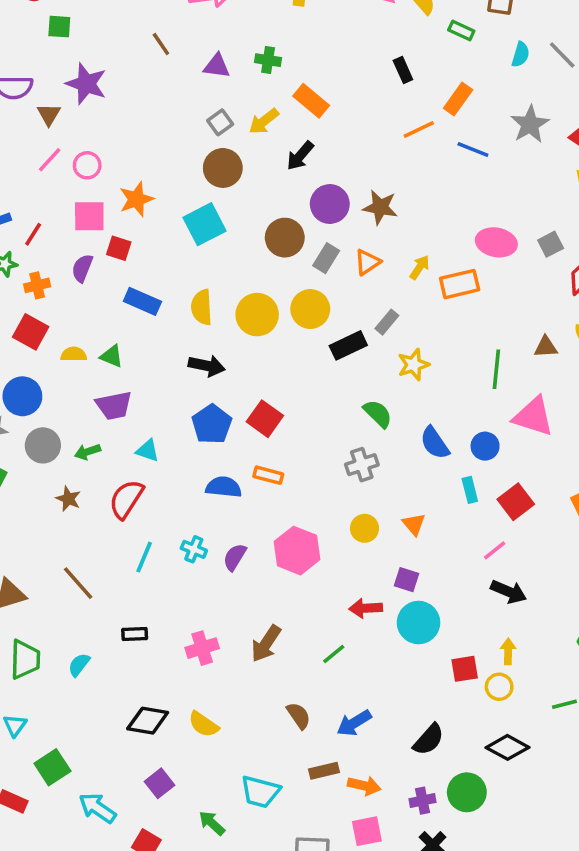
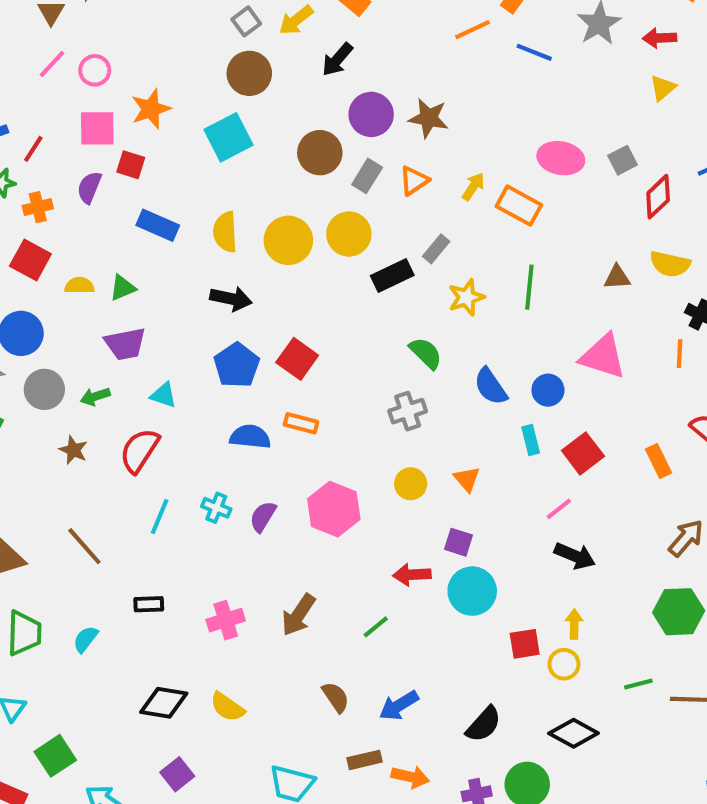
orange rectangle: (460, 284) -> (519, 206), turned 42
green triangle: (112, 356) -> (123, 288), turned -45
green line: (496, 369) -> (529, 287), moved

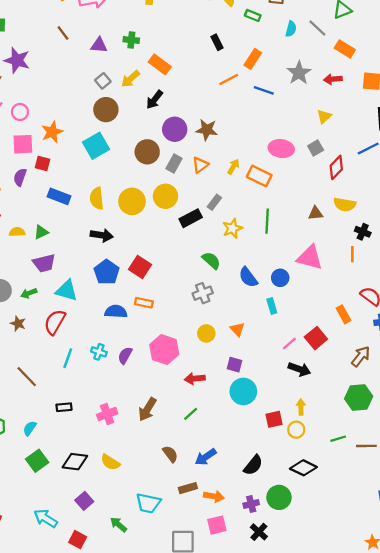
yellow triangle: (663, 88) -> (324, 116), moved
cyan triangle: (164, 395) -> (67, 291), size x1.5
red square: (583, 453) -> (316, 338), moved
red arrow: (412, 575) -> (195, 379), moved
green square: (55, 756) -> (37, 461), moved

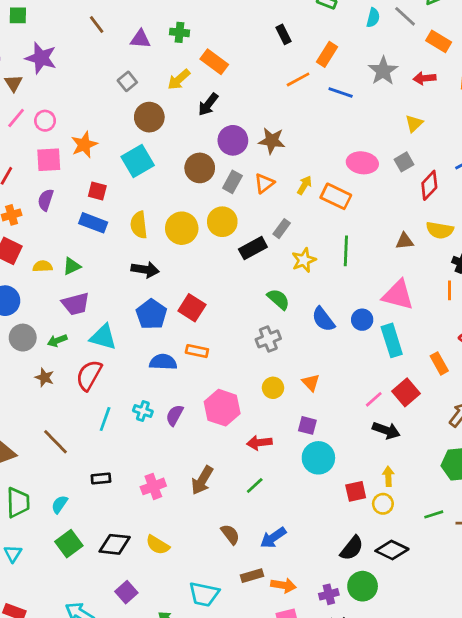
gray square: (103, 81) -> (127, 81), moved
red square: (42, 163) -> (97, 191), moved
cyan rectangle: (272, 306) -> (392, 340), moved, size x1.6
black semicircle: (253, 465) -> (352, 548), moved

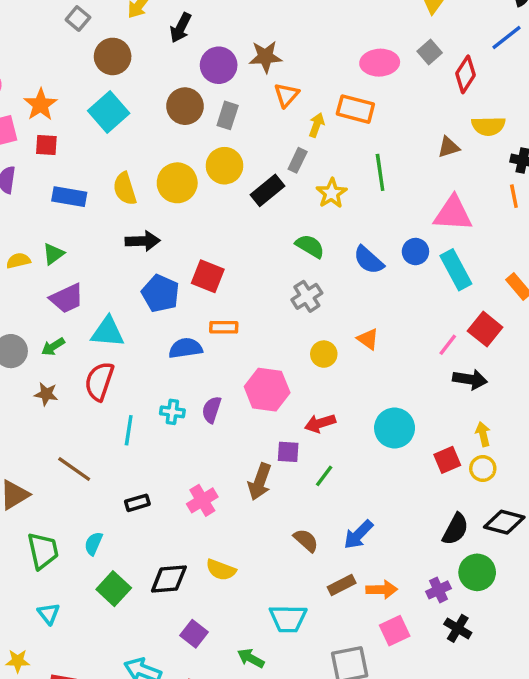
orange triangle: (264, 183) -> (286, 95), moved
yellow arrow: (304, 185) -> (317, 125), moved
red square: (97, 191) -> (46, 145), moved
purple square: (307, 425) -> (288, 452), moved

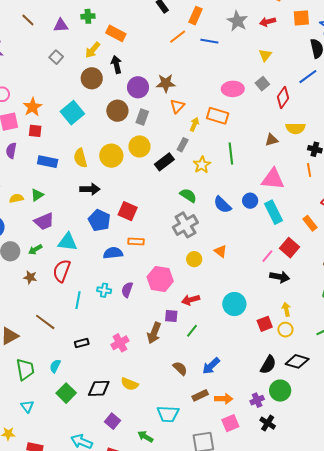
black arrow: (181, 28) -> (116, 65), turned 138
brown circle: (113, 56) -> (92, 78), moved
gray cross: (307, 296) -> (185, 225), size x1.4

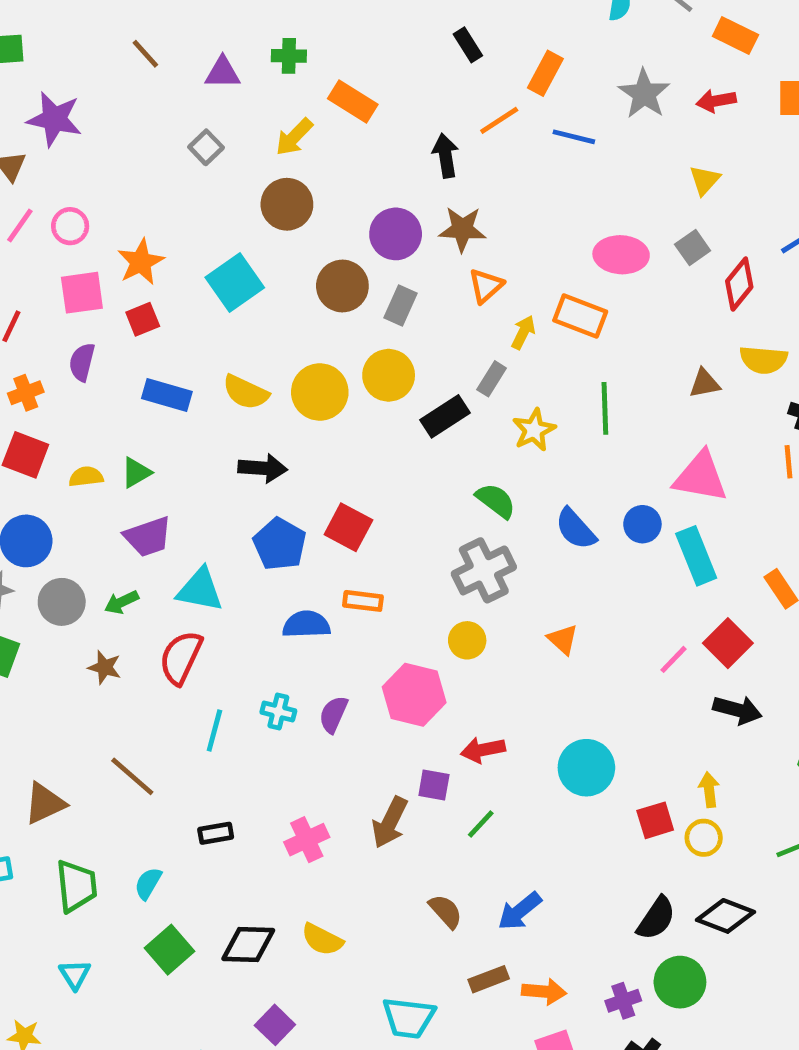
black arrow: (116, 65) -> (445, 156), moved
red square: (35, 131) -> (143, 319), turned -32
yellow semicircle: (80, 158) -> (246, 392), turned -54
yellow circle: (194, 259) -> (467, 640), moved
black arrow: (280, 277) -> (737, 710), moved

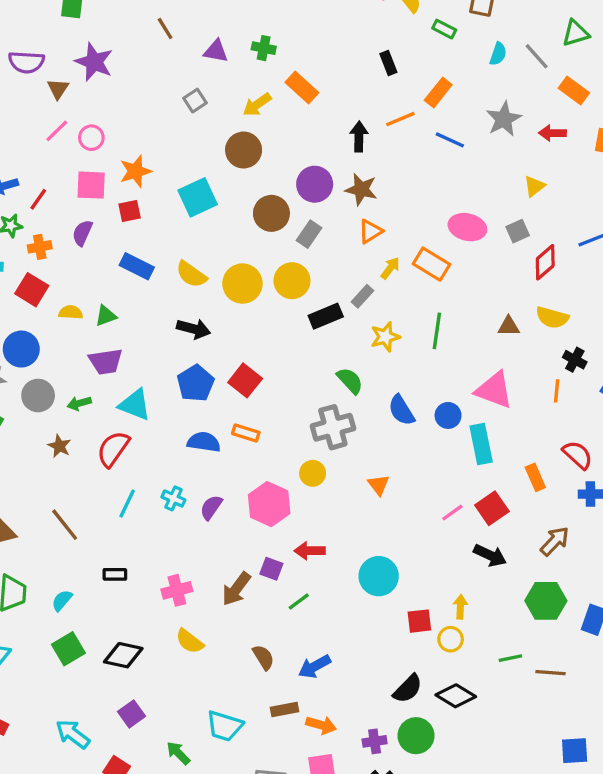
yellow semicircle: (322, 940) -> (190, 641), moved

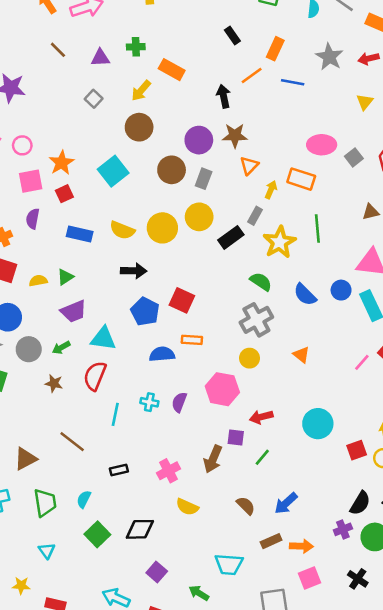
gray square: (518, 231) -> (354, 157), moved
yellow star: (385, 337) -> (280, 242), size x1.4
purple cross: (375, 741) -> (343, 529), moved

